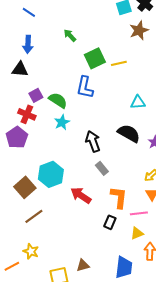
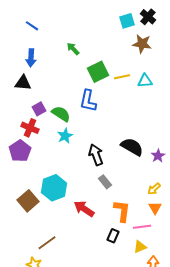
brown star: (139, 30) -> (142, 44), turned 30
cyan triangle: (138, 102) -> (145, 81), moved
brown line: (34, 216) -> (47, 243), moved

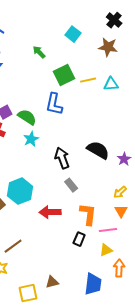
cyan square: (127, 21) -> (73, 34), moved, turned -35
red arrow: (84, 209) -> (50, 212), turned -35

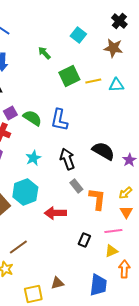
blue L-shape: (54, 104) -> (59, 120), moved
cyan star: (31, 139) -> (33, 158), moved
orange L-shape: (88, 214) -> (97, 199), moved

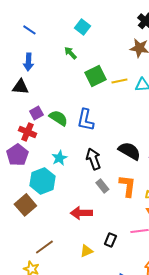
cyan square: (78, 35) -> (82, 27), moved
cyan hexagon: (25, 192) -> (42, 181), moved
orange L-shape: (97, 199) -> (127, 186), moved
yellow triangle: (111, 251) -> (86, 251), moved

